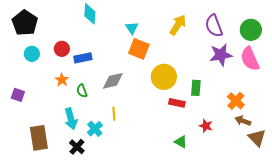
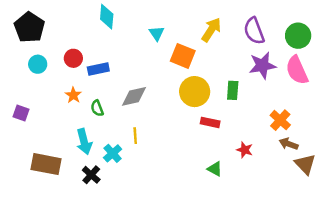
orange square: (139, 49) -> (183, 56), moved
green rectangle: (196, 88) -> (233, 90), moved
brown rectangle: (39, 138) -> (46, 164), turned -70

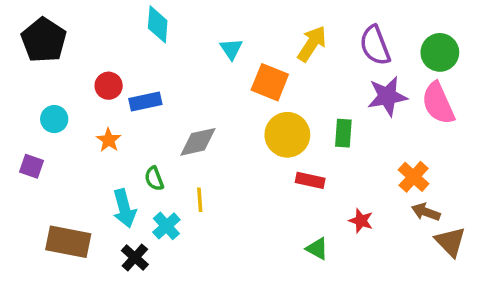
cyan circle: (38, 64) -> (54, 119), moved
green semicircle: (97, 108) -> (154, 179), moved

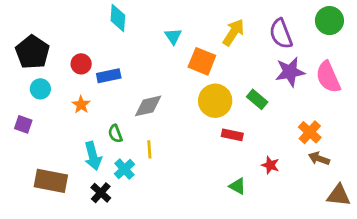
black pentagon: (44, 40) -> (32, 52), moved
green circle: (440, 52) -> (329, 21), moved
green rectangle: (343, 133) -> (257, 99), turned -54
brown triangle: (450, 242) -> (339, 195), moved, turned -40

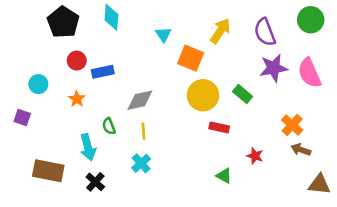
black pentagon: (32, 52) -> (63, 22), moved
yellow line: (149, 149) -> (144, 131), moved
cyan cross: (124, 169) -> (141, 163), moved

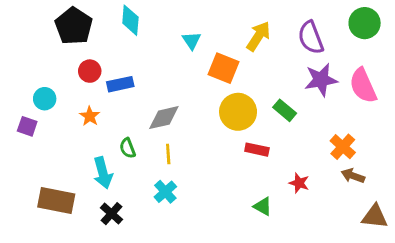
purple square: (22, 118) -> (27, 126), moved

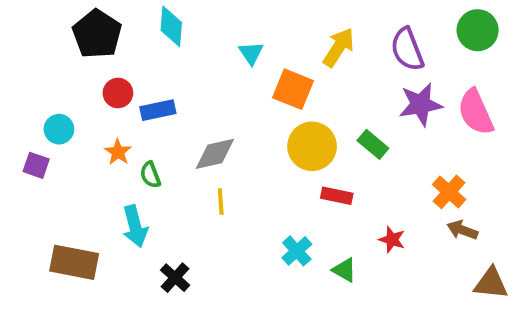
green semicircle: (128, 148) -> (150, 175), moved
cyan cross: (165, 192) -> (297, 251), moved
black cross: (112, 214) -> (175, 278), moved

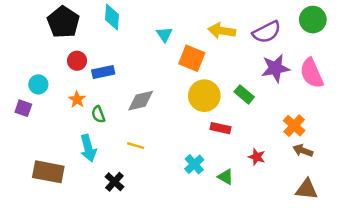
yellow arrow: (339, 47) -> (222, 31), turned -115
purple semicircle: (407, 49) -> (267, 32), turned -96
yellow line: (221, 201) -> (136, 146), moved, turned -70
brown triangle: (491, 283) -> (307, 189), moved

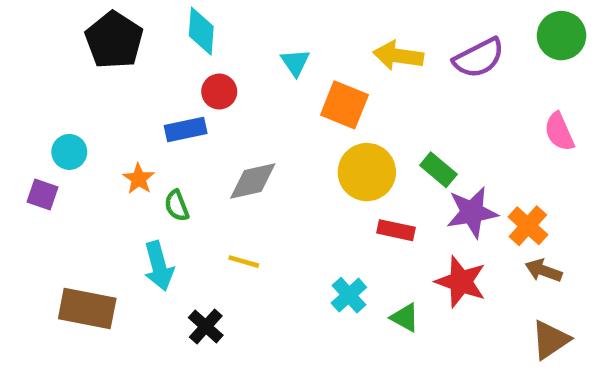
red circle: (77, 61) -> (219, 92), moved
purple star: (275, 68) -> (472, 212), moved
pink semicircle: (312, 73) -> (559, 132), size x0.7
red star: (257, 157) -> (461, 282), size x1.6
brown triangle: (307, 189) -> (550, 340), turned -40

